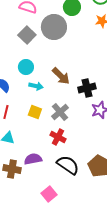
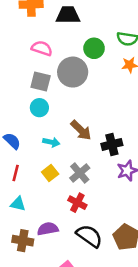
gray square: (27, 35) -> (41, 82), turned -30
cyan circle: (26, 67) -> (39, 108), moved
yellow square: (35, 112) -> (50, 173), turned 32

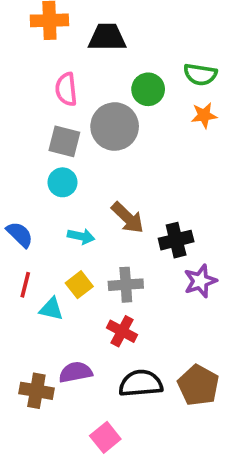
pink semicircle: (42, 48) -> (66, 89), turned -114
gray cross: (80, 173) -> (126, 285), turned 36
cyan triangle: (18, 204) -> (51, 309), moved
black semicircle: (89, 236) -> (141, 383), turned -40

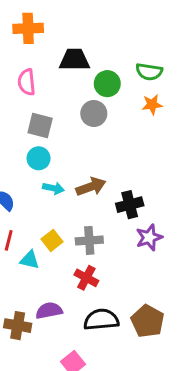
black trapezoid: (107, 37) -> (74, 60), moved
pink semicircle: (66, 89) -> (27, 82), moved
gray circle: (115, 127) -> (94, 114), moved, size x0.7
brown arrow: (128, 218) -> (91, 187), turned -64
cyan arrow: (81, 236) -> (53, 188), moved

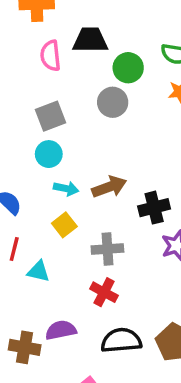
pink semicircle: (27, 82) -> (50, 56), moved
gray square: (40, 125) -> (50, 116), turned -35
yellow square: (52, 240) -> (64, 225), moved

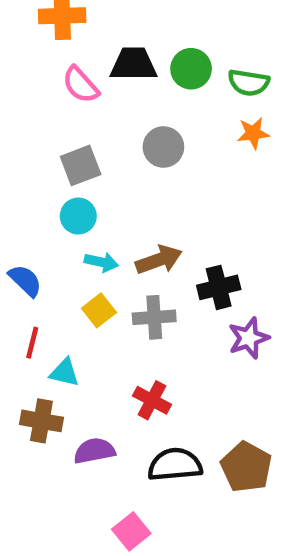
pink semicircle: (50, 56) -> (81, 85), turned -36
green circle: (128, 68) -> (191, 69), moved
gray cross: (107, 249) -> (154, 317), moved
brown cross: (25, 347) -> (41, 421), moved

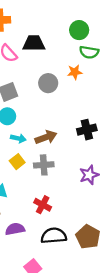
green circle: (191, 69) -> (79, 30), moved
orange star: (253, 133) -> (75, 72), moved
black cross: (219, 287) -> (87, 130), moved

